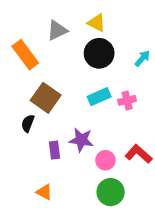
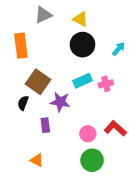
gray triangle: (57, 30) -> (43, 15), moved
orange rectangle: (25, 55) -> (21, 46), turned 30
purple star: (81, 140) -> (60, 102), moved

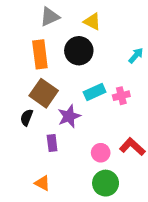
black circle: (82, 45) -> (79, 51), moved
orange rectangle: (21, 46) -> (40, 54), moved
purple star: (60, 102) -> (69, 116), turned -30

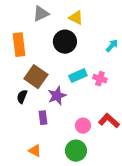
orange rectangle: (40, 54) -> (19, 45), moved
pink cross: (121, 96) -> (100, 79), turned 32
green circle: (106, 183) -> (76, 151), moved

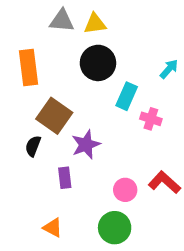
gray triangle: (41, 14) -> (62, 21), turned 30
yellow triangle: (76, 18) -> (95, 24), moved, turned -35
cyan rectangle: (78, 76) -> (127, 96), moved, turned -42

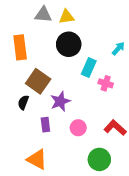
pink circle: (125, 190) -> (78, 128), moved
orange triangle: (53, 228) -> (37, 159), size x1.5
green circle: (115, 228) -> (99, 159), moved

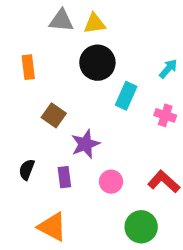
orange rectangle: (20, 47) -> (28, 67), size x0.7
brown square: (38, 81) -> (54, 115), size x0.7
pink cross: (106, 83) -> (165, 115), moved
black semicircle: (23, 102) -> (27, 170), moved

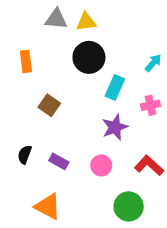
pink cross: (165, 115) -> (150, 105), turned -30
purple star: (85, 144) -> (115, 127), moved
purple rectangle: (64, 177) -> (59, 161), turned -54

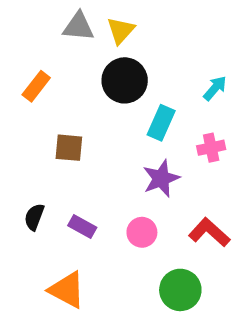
yellow triangle: (86, 22) -> (121, 30), turned -40
orange rectangle: (26, 61) -> (36, 86), turned 45
brown square: (49, 105) -> (69, 148), turned -30

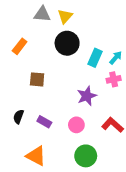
cyan arrow: (215, 88) -> (116, 58), moved
cyan rectangle: (161, 123) -> (95, 58), moved
green circle: (180, 290) -> (86, 156), moved

